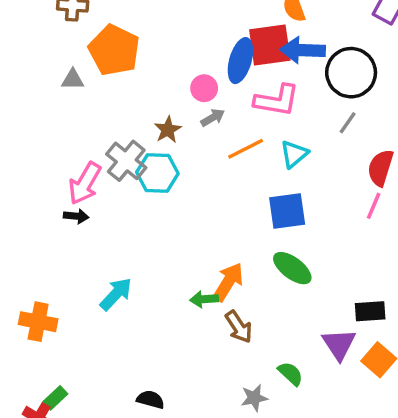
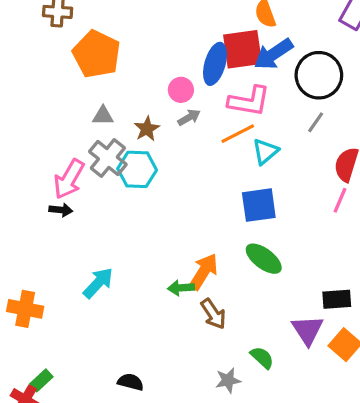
blue arrow: (303, 50) -> (273, 54), turned -36
gray triangle: (73, 80) -> (103, 116), moved
orange line: (246, 149) -> (238, 134), moved

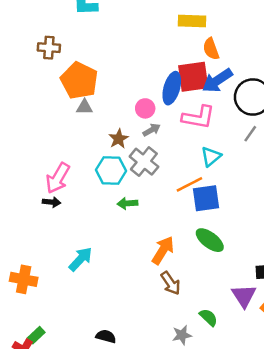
gray triangle: (103, 116) -> (84, 107), moved
orange line: (238, 134) -> (189, 184), moved
gray cross: (108, 158) -> (144, 162), moved
green arrow: (181, 288) -> (127, 203), moved

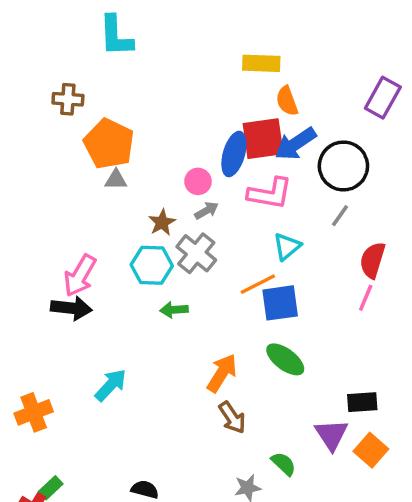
black arrow: (51, 202) -> (71, 308), size x1.6
orange cross: (24, 279) -> (34, 412), turned -32

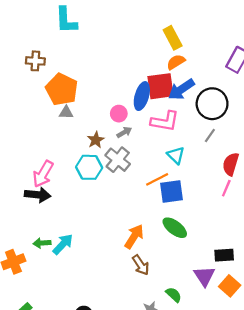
yellow rectangle: (261, 63) -> (173, 38), moved, turned 60
orange semicircle: (287, 101) -> (176, 62), turned 78
cyan triangle: (287, 246) -> (176, 155), turned -36
green arrow: (174, 310) -> (42, 243), moved

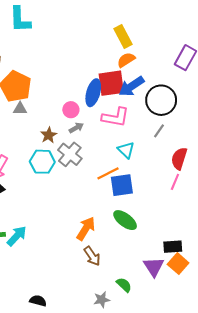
orange square: (230, 286) -> (178, 264), moved

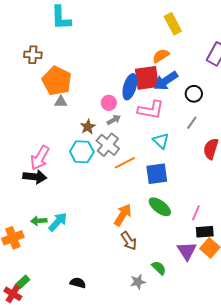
yellow rectangle: (123, 37) -> (173, 24), moved
black circle: (161, 100) -> (194, 94), size x0.6
orange line: (108, 173) -> (125, 163), moved
pink line: (175, 182) -> (196, 213), moved

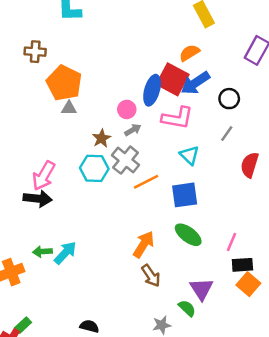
red square: (147, 78) -> (173, 79), turned 36
purple triangle: (187, 251) -> (201, 289), moved

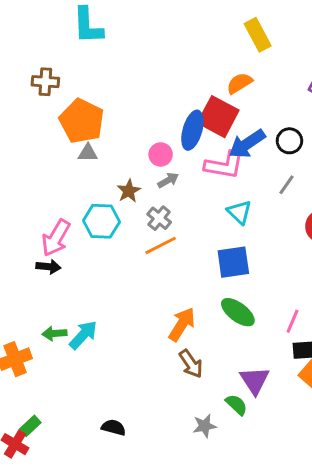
blue arrow: (195, 83) -> (247, 144), moved
gray cross: (126, 160) -> (159, 218), size x0.7
cyan hexagon: (94, 168) -> (101, 221), moved
orange line: (146, 182) -> (161, 245), moved
black arrow: (38, 199) -> (48, 267), size x0.7

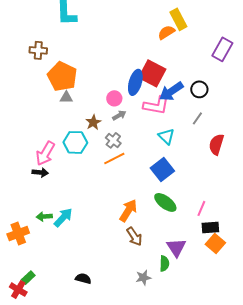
orange semicircle: (239, 83) -> (166, 32), moved
blue square: (233, 262) -> (162, 169), turned -30
green semicircle: (236, 405) -> (164, 264), turned 49

